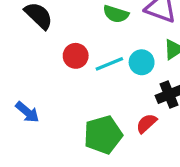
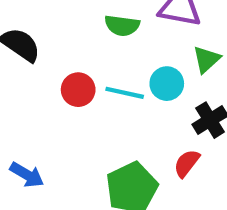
cyan line: (109, 64) -> (125, 93), turned 44

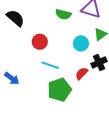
cyan line: (125, 93) -> (50, 65), moved
red semicircle: (187, 163) -> (82, 73), moved

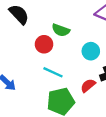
green semicircle: (63, 14) -> (61, 30), moved

